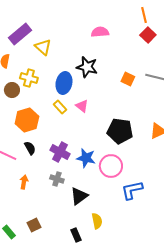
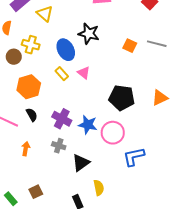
blue ellipse: (64, 83) -> (66, 50), turned -40

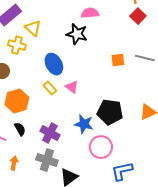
black star: (89, 34) -> (77, 34), moved
yellow cross: (31, 45) -> (17, 45), moved
orange square: (130, 46) -> (118, 60), turned -32
blue star: (88, 125) -> (84, 124), moved
gray cross: (59, 146) -> (47, 160), size x1.5

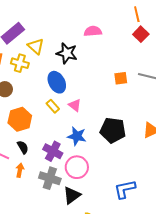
black star: (77, 34) -> (67, 53), moved
blue star: (84, 124) -> (77, 136), moved
pink circle: (101, 147) -> (77, 167), moved
orange arrow: (14, 163) -> (20, 170), moved

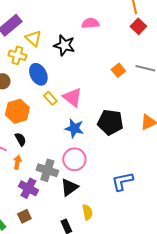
orange square: (121, 78) -> (118, 70), turned -32
blue ellipse: (57, 82) -> (38, 74), moved
pink triangle: (75, 105) -> (72, 97), size x1.5
purple cross: (53, 151) -> (28, 188), moved

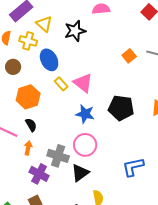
black star: (64, 45) -> (75, 31), turned -30

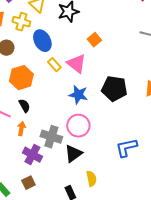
orange square: (129, 56) -> (94, 40), moved

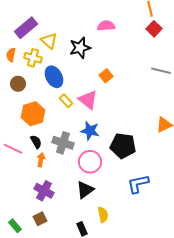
black pentagon: (114, 89) -> (123, 146), moved
orange arrow: (21, 129) -> (41, 160), moved
gray cross: (51, 137) -> (63, 143), moved

